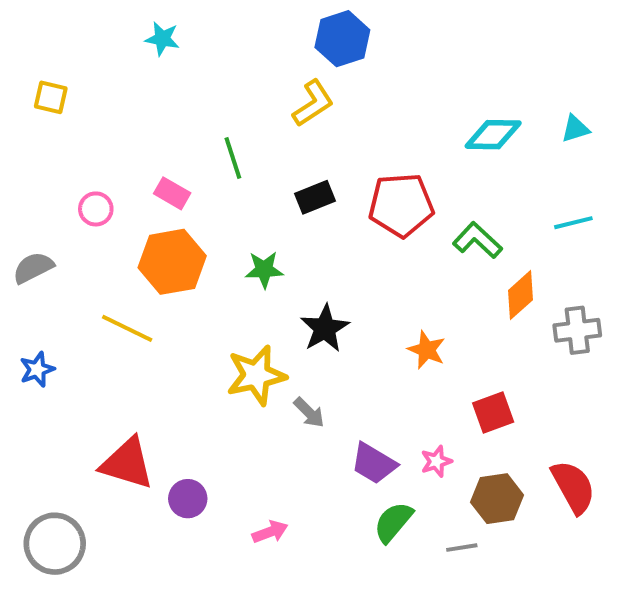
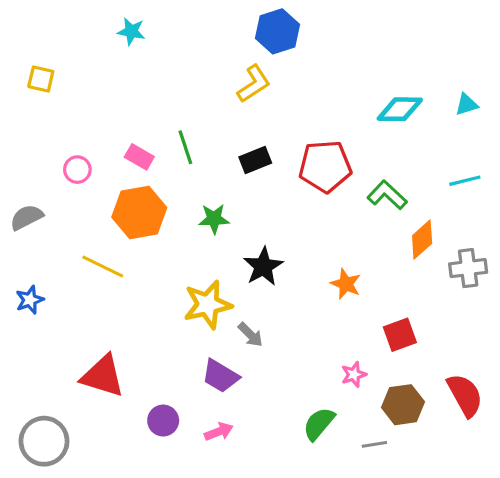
green line: (233, 158) -> (185, 147), moved
purple trapezoid: (374, 463) -> (220, 376), moved
purple circle: (188, 499) -> (163, 421), moved

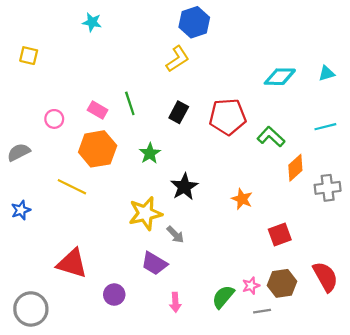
black rectangle: (255, 160) -> (179, 112), turned -40
green star: (214, 219) -> (150, 153), turned -30
pink star: (354, 374) -> (251, 286), moved
pink arrow: (219, 432) -> (175, 302), moved, turned 108

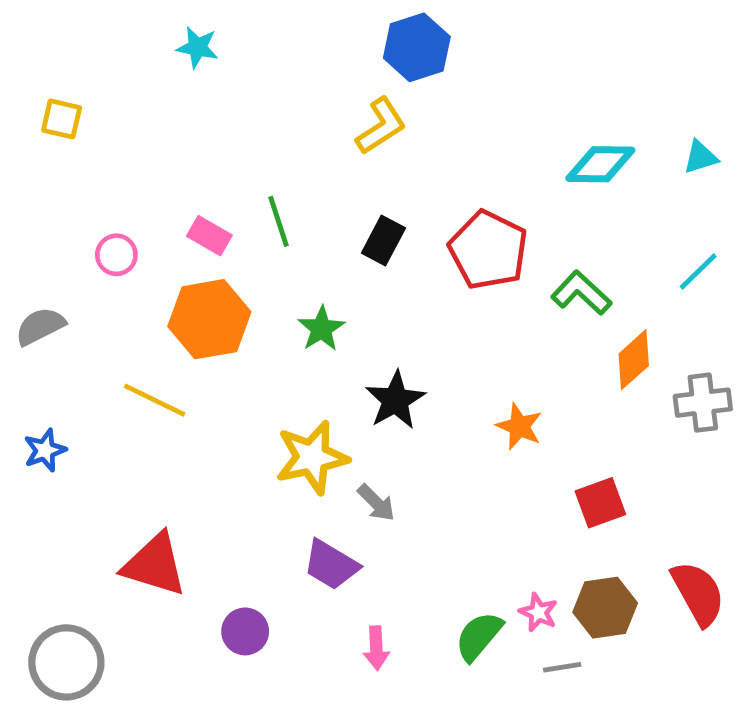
red pentagon: (228, 117) -> (488, 250), turned 30
cyan line: (325, 127) -> (698, 271), turned -30
pink star: (251, 286) -> (538, 612), turned -30

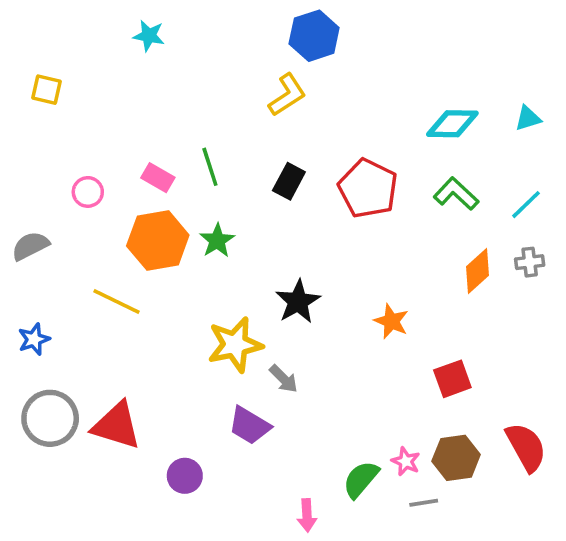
green L-shape: (581, 293) -> (456, 194), moved
green star: (321, 329) -> (217, 240), moved
gray cross: (703, 403) -> (530, 262), moved, size x0.7
pink arrow: (376, 648) -> (307, 515), moved
gray circle: (66, 662) -> (50, 418), moved

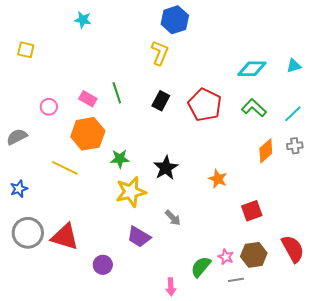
yellow L-shape: (287, 95) -> (160, 53), turned -35
green star: (217, 240) -> (120, 159), moved, turned 30
gray arrow: (284, 379) -> (173, 218), moved

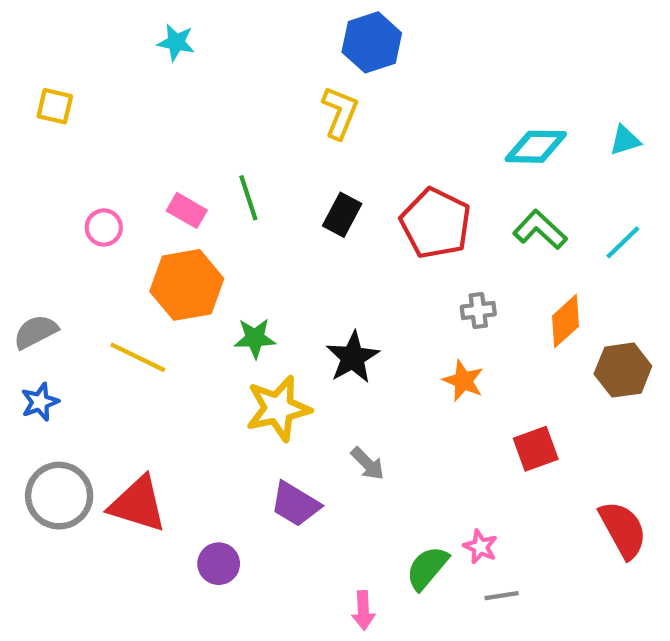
gray semicircle: (17, 137) -> (36, 332), moved
gray cross: (295, 146) -> (478, 310), moved
brown hexagon: (254, 255) -> (623, 370), moved

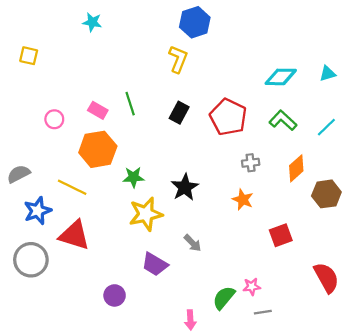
blue star: (40, 402) -> (38, 211), moved, size x1.4
red triangle: (138, 504) -> (74, 235), moved
pink star: (480, 547) -> (252, 287), turned -30

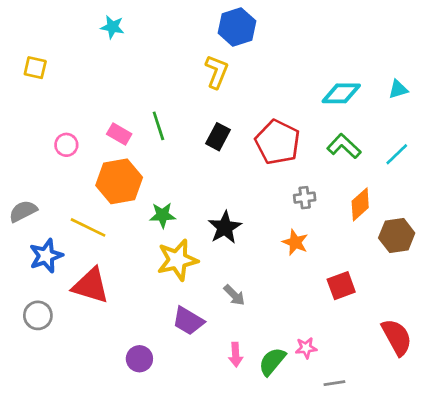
gray circle: (31, 260) -> (38, 315), size x0.7
gray line: (263, 312) -> (334, 383), moved
pink arrow: (190, 320) -> (236, 355), moved

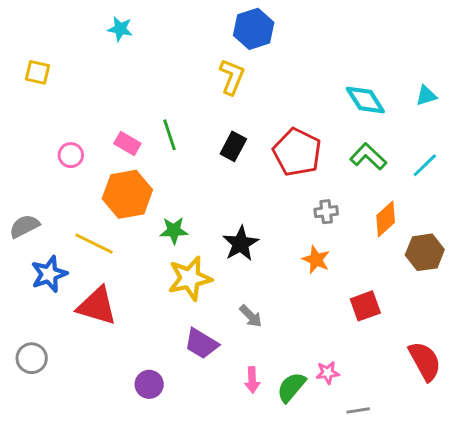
cyan diamond: (341, 93) -> (365, 100), turned 57
gray circle: (38, 315) -> (32, 358), moved

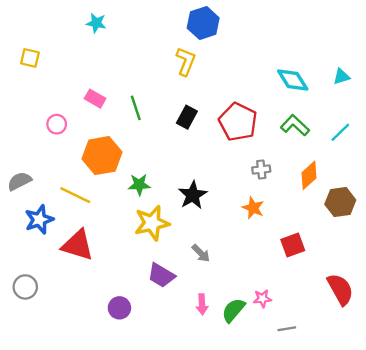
pink rectangle: (127, 143) -> (95, 99), moved

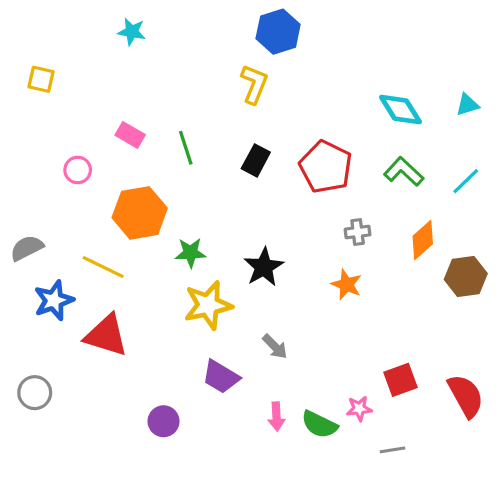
red square: (293, 245) -> (401, 380), moved
green semicircle: (233, 310) -> (319, 424), turned -104

